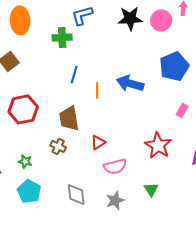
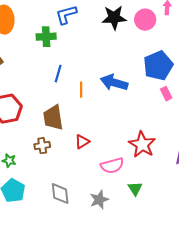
pink rectangle: (182, 110) -> (166, 94), moved, turned -56
brown cross: (58, 146) -> (42, 146), turned -35
pink semicircle: (115, 166) -> (112, 166), moved

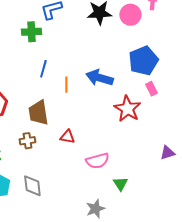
red triangle: (82, 142) -> (67, 137), turned 42
red star: (142, 145) -> (127, 109), moved
gray diamond: (60, 194) -> (32, 186), moved
gray star: (99, 200) -> (95, 209), moved

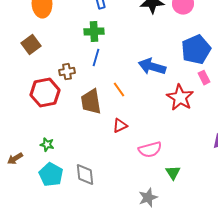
green cross: (31, 32) -> (94, 32), moved
orange line: (66, 85) -> (119, 90), moved, turned -35
red triangle: (67, 137) -> (120, 126), turned -35
brown cross: (27, 141) -> (67, 72), moved

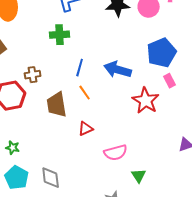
blue line: (96, 58) -> (80, 68), moved

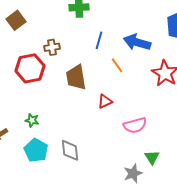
orange line: (85, 93) -> (117, 65), moved
green triangle: (139, 176) -> (152, 157), moved

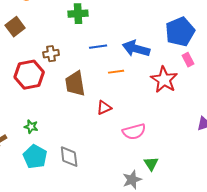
blue line: (99, 40) -> (98, 47), turned 66
orange line: (117, 65) -> (116, 72), turned -63

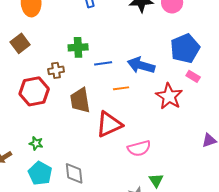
green cross: (78, 14) -> (78, 47), moved
pink rectangle: (188, 60) -> (193, 76), turned -32
red triangle: (104, 108) -> (109, 124), size x1.8

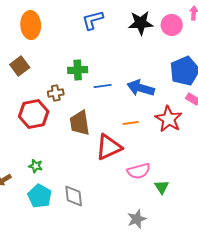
orange line: (121, 88) -> (131, 123), moved
green triangle: (156, 180) -> (162, 187), moved

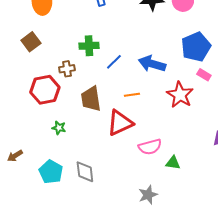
blue line: (103, 86) -> (114, 62), turned -36
orange line: (131, 123) -> (132, 95), moved
green star: (36, 166) -> (59, 128), moved
green triangle: (162, 187) -> (173, 163), turned -49

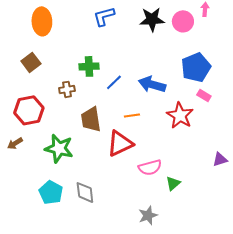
red hexagon: (45, 90) -> (29, 110), moved
green star: (59, 128) -> (59, 148), size x2.0
brown arrow: (15, 156) -> (15, 143), moved
green triangle: (173, 163) -> (173, 183), turned -49

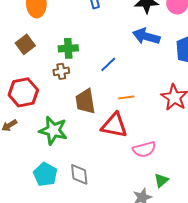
green cross: (89, 66) -> (68, 48), moved
blue arrow: (152, 84) -> (146, 36), moved
red triangle: (120, 143) -> (114, 125), turned 36
green triangle: (173, 183) -> (161, 180), moved

